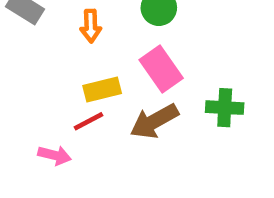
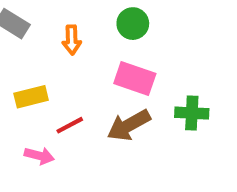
pink rectangle: (161, 69) -> (135, 78), turned -36
yellow rectangle: (102, 89) -> (31, 97), moved

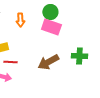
pink rectangle: (135, 78) -> (51, 27), moved
red line: (70, 125) -> (10, 62), moved, turned 32

